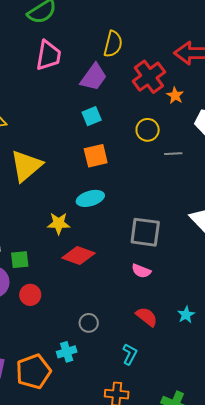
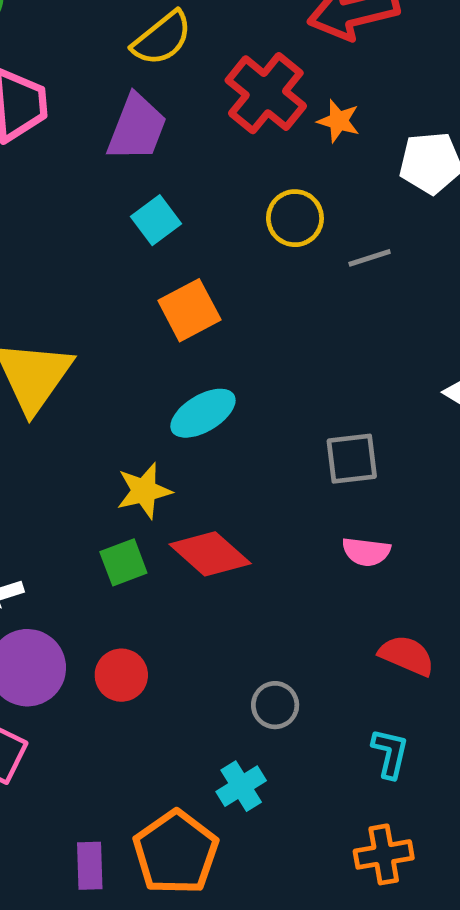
yellow semicircle: (113, 44) -> (162, 38), turned 52
gray square: (145, 232) -> (352, 459), size x0.7
red diamond: (78, 256) -> (210, 554), turned 36
green square: (20, 260) -> (123, 562), moved

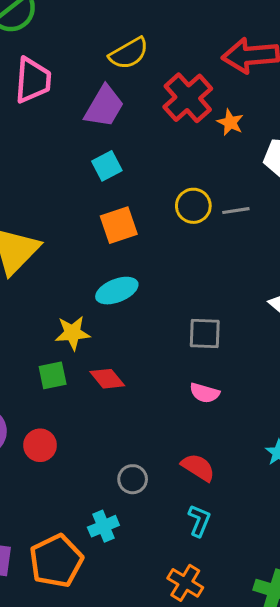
yellow circle: (295, 218) -> (193, 206), moved
red diamond: (210, 554) -> (107, 379), size x0.7
red semicircle: (407, 655) -> (198, 467), moved
orange cross: (384, 854) -> (185, 583), turned 32

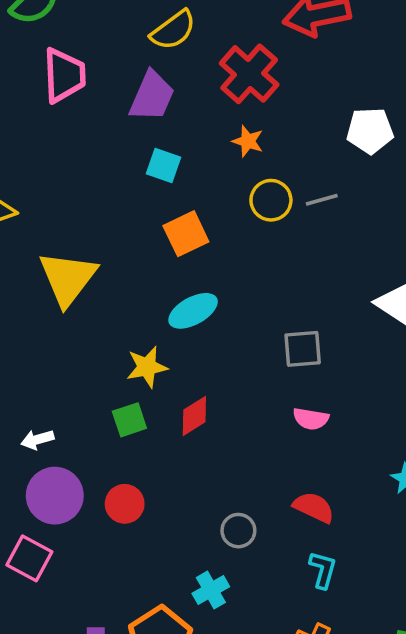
orange star: (230, 122) -> (248, 141), moved
cyan square: (107, 166) -> (164, 165), turned -36
red diamond: (107, 379) -> (194, 416), turned -76

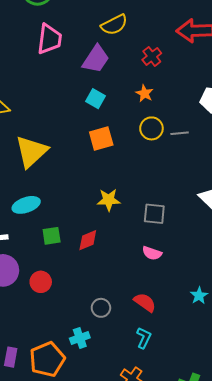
red cross: (249, 74) -> (152, 56), size x0.6
cyan ellipse: (193, 311) -> (26, 205), moved
yellow star: (147, 367) -> (109, 200), moved

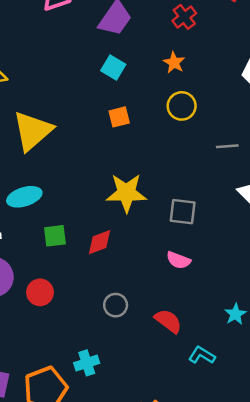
gray line: (180, 133) -> (227, 146), moved
orange square: (101, 139) -> (119, 117), size x0.7
yellow star: (109, 200) -> (126, 193), size x1.4
gray circle: (101, 308) -> (116, 305), moved
cyan L-shape: (144, 338) -> (202, 355), moved, turned -85

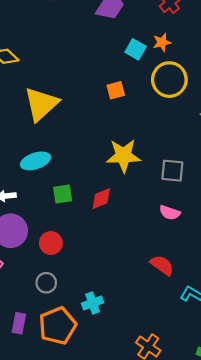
orange star: (174, 63) -> (162, 42), turned 30
cyan square: (113, 67) -> (136, 49), moved
yellow circle: (182, 106) -> (169, 80), size x1.4
gray circle: (116, 305) -> (46, 283), moved

